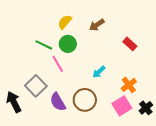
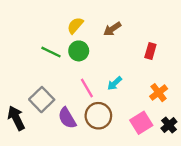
red rectangle: (130, 44) -> (150, 51), turned 64
pink line: (58, 64) -> (87, 88), moved
orange cross: (129, 85) -> (159, 93), moved

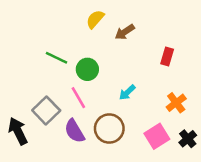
yellow semicircle: (75, 25) -> (95, 19), moved
green circle: (79, 51) -> (87, 69), moved
pink line: (87, 88) -> (78, 98), moved

